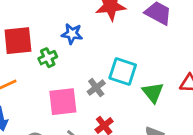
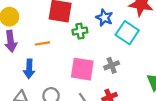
cyan square: (123, 71) -> (127, 33), moved

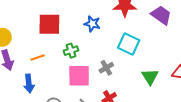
green cross: (80, 31) -> (71, 51), moved
cyan square: (127, 33) -> (129, 44), moved

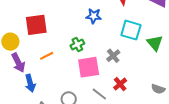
red square: (49, 24) -> (36, 25), moved
green triangle: (150, 77) -> (155, 43), moved
blue arrow: (29, 83) -> (30, 83), moved

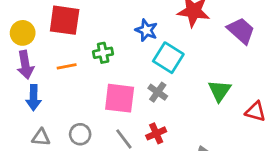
cyan square: (131, 30) -> (168, 58), moved
green cross: (77, 44) -> (103, 53), moved
gray cross: (113, 56) -> (158, 92), turned -32

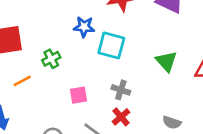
gray cross: (158, 92) -> (121, 90), moved
pink square: (120, 98) -> (78, 95), size x0.6

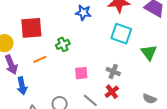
blue star: (84, 27) -> (83, 13), moved
cyan square: (111, 45) -> (121, 34), moved

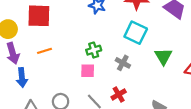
green cross: (63, 44) -> (94, 50), moved
gray cross: (113, 71) -> (123, 63), moved

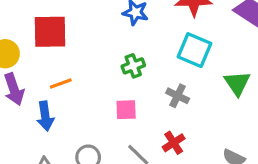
green cross: (94, 50) -> (133, 66), moved
blue arrow: (22, 78) -> (45, 116), moved

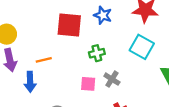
red square: (50, 32) -> (69, 25), moved
gray cross: (178, 96) -> (112, 79), moved

